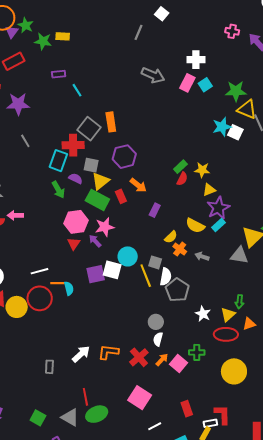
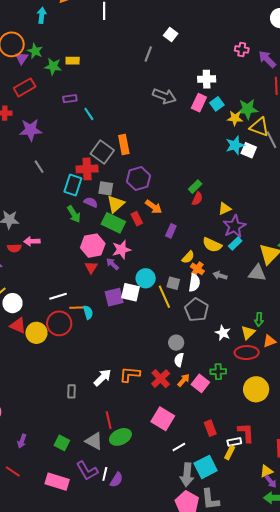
yellow star: (202, 170) -> (235, 118), moved
white semicircle: (166, 277) -> (194, 283), moved

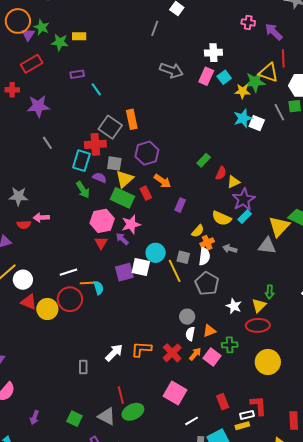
yellow triangle: (259, 127) -> (268, 73), moved
red semicircle: (197, 199) -> (221, 173), moved
orange cross: (197, 269) -> (207, 243), turned 32
orange triangle: (269, 341) -> (209, 331), moved
yellow rectangle: (230, 453) -> (242, 426), turned 48

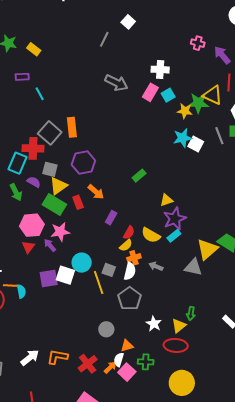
yellow rectangle: (79, 36) -> (34, 49), moved, turned 32
red semicircle: (221, 173) -> (129, 233), moved
white semicircle: (190, 334) -> (119, 360), moved

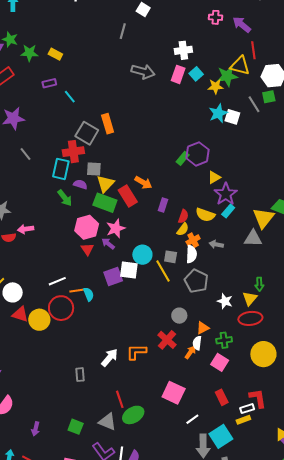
purple hexagon: (83, 163) -> (197, 154), moved
red rectangle: (78, 202) -> (128, 196), size x1.5
red cross: (88, 364) -> (167, 340), moved
pink square: (127, 372) -> (220, 362), moved

